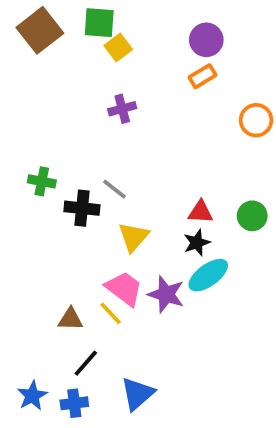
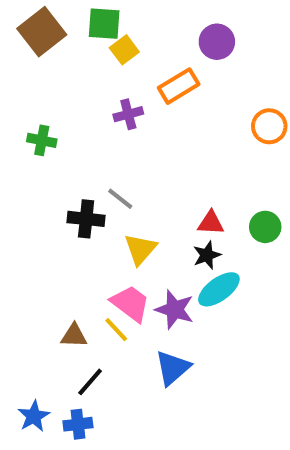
orange rectangle: (202, 76) -> (179, 86), moved, size x1.4
green cross: (42, 181) -> (42, 140), moved
blue triangle: (137, 394) -> (173, 368), moved

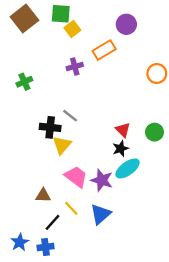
green cross: (42, 140) -> (24, 82), turned -35
red triangle: (211, 223) -> (123, 130), turned 42
yellow triangle: (140, 249) -> (62, 145), moved
yellow line: (116, 330) -> (71, 208), moved

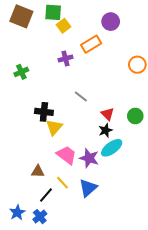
brown square: (24, 18) -> (21, 16), turned -30
gray line: (70, 116) -> (81, 96), moved
blue cross: (45, 247) -> (40, 217), turned -32

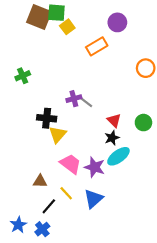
brown square: (21, 16) -> (39, 17), moved
purple cross: (65, 59) -> (74, 99), moved

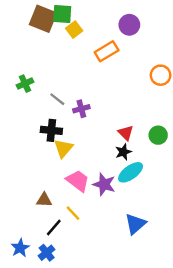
gray line: (86, 102) -> (57, 99), moved
blue triangle: (93, 199) -> (135, 224), moved

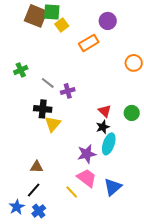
cyan ellipse: (131, 172) -> (109, 144), turned -35
pink trapezoid: (78, 181) -> (87, 178), moved
purple star: (104, 184) -> (87, 154), turned -30
yellow line: (73, 213) -> (72, 192), moved
black line: (54, 228) -> (34, 190), moved

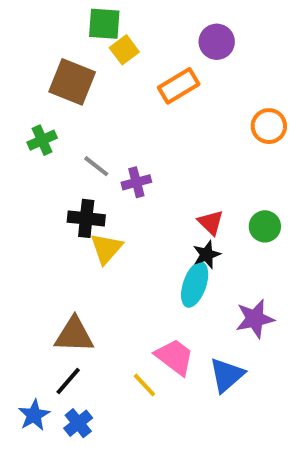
brown square: (36, 16) -> (72, 82), moved
cyan ellipse: (109, 144) -> (195, 285), moved
purple star: (87, 154) -> (255, 319), moved
brown triangle: (37, 167) -> (74, 335), size x1.5

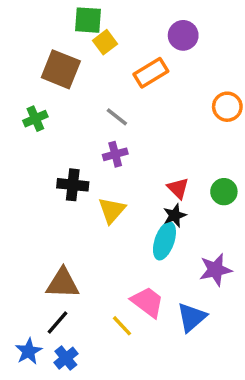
gray line: (96, 166) -> (117, 117), moved
yellow triangle: (106, 249) -> (112, 210), moved

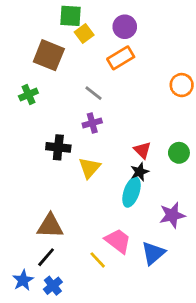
purple circle: (183, 35) -> (125, 27), moved

